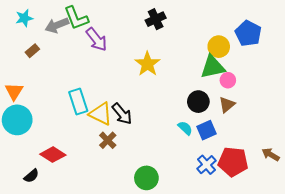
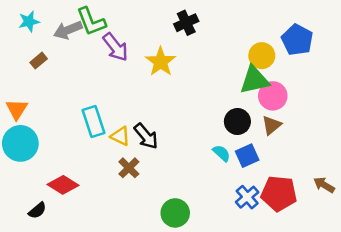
yellow star: (147, 64) -> (161, 62), moved
pink circle: (228, 80) -> (273, 96), size x1.5
yellow triangle: (101, 114) -> (120, 136), size x0.7

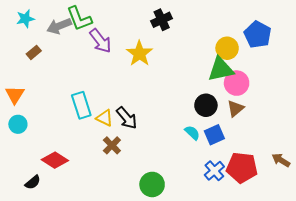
cyan circle: (20, 143) -> (18, 124), size x0.6

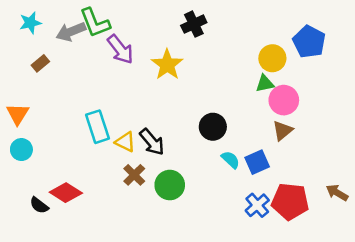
green triangle: (221, 69) -> (265, 84), size x0.6
black circle: (206, 105) -> (213, 127), moved
black semicircle: (33, 182) -> (39, 205), moved, turned 77
green circle: (152, 184) -> (170, 185), moved

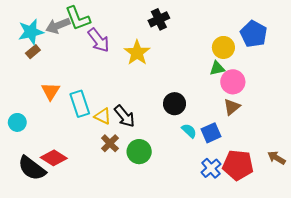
cyan star: (30, 23) -> (31, 32), moved, size x1.4
orange triangle: (18, 114) -> (51, 91), moved
black semicircle: (39, 205) -> (32, 168), size x1.8

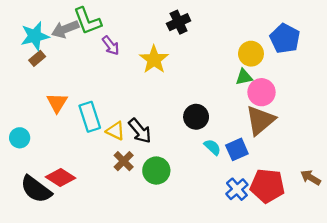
purple arrow: (99, 40) -> (111, 45), size x0.7
brown triangle: (232, 107) -> (260, 120), size x1.6

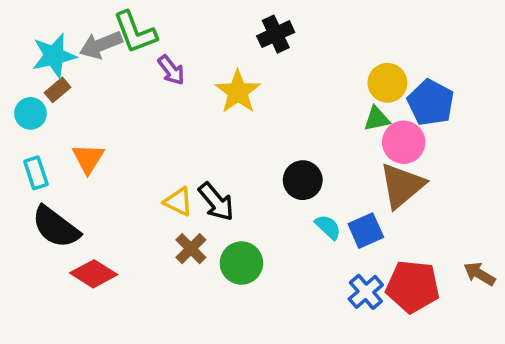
blue pentagon: (285, 38) -> (431, 103), moved
cyan rectangle: (90, 117) -> (36, 173), moved, size x0.7
cyan circle: (20, 138) -> (30, 113), moved
black semicircle: (36, 189) -> (56, 227), moved

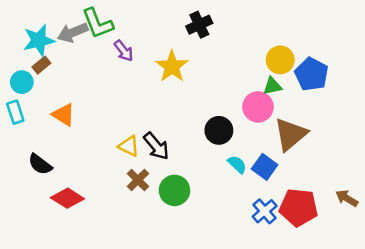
pink circle: (404, 142) -> (258, 107), moved
orange triangle: (88, 158) -> (64, 115), turned -30
cyan rectangle: (36, 173) -> (15, 112), moved
black semicircle: (56, 227) -> (40, 164), size x0.7
blue square: (366, 231) -> (265, 167), turned -30

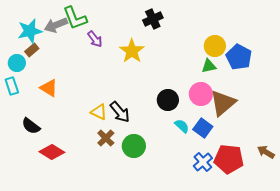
pink circle: (258, 107) -> (201, 94), moved

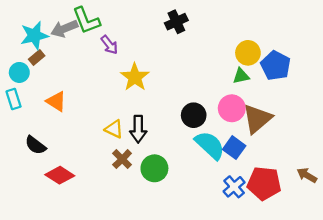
yellow star: (132, 51) -> (135, 77), moved
black arrow: (120, 112) -> (138, 129), turned 40
cyan semicircle: (182, 126) -> (210, 145), size x1.8

